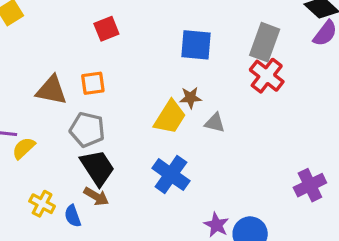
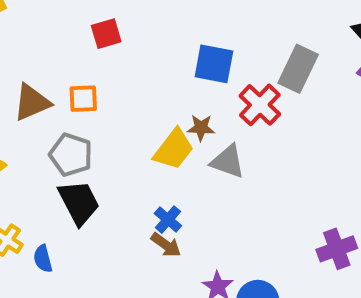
red cross: (267, 76) -> (260, 105), moved
brown triangle: (51, 90) -> (32, 102), turned -40
gray triangle: (215, 123) -> (228, 161), size x1.4
blue cross: (171, 175) -> (168, 220), size x0.6
brown arrow: (96, 196) -> (166, 245), moved

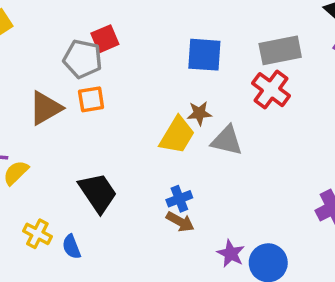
gray rectangle: (298, 69) -> (280, 50), turned 60
red cross: (260, 105) -> (271, 90), moved
gray pentagon: (71, 155) -> (83, 59), moved
blue cross: (168, 220) -> (179, 199), turned 35

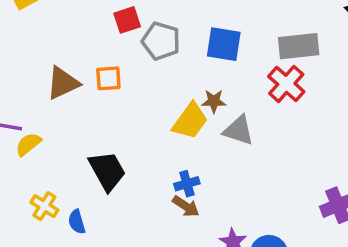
gray pentagon: (83, 59) -> (161, 41), moved

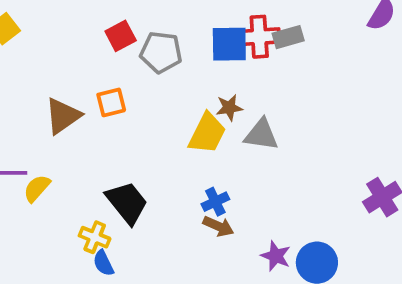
gray rectangle: (299, 46) -> (288, 37), moved, size x0.7
red cross: (286, 84) -> (259, 37), moved, turned -36
yellow cross: (44, 206) -> (95, 237), moved

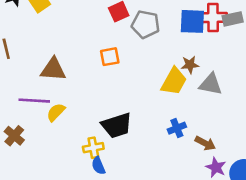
brown triangle: (63, 116) -> (53, 69), moved, turned 36
black trapezoid: (127, 203) -> (117, 125), turned 108
brown arrow: (218, 226) -> (205, 143), moved
yellow cross: (95, 237) -> (93, 148), turned -36

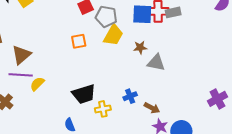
brown triangle: (53, 69) -> (21, 55), moved, turned -45
yellow trapezoid: (174, 81) -> (113, 35), moved
yellow cross: (93, 148) -> (103, 109), moved

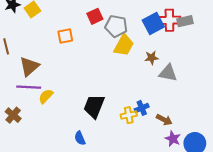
blue square: (142, 14) -> (153, 23), turned -30
orange square: (79, 41) -> (65, 36), moved
black trapezoid: (84, 94) -> (94, 106), turned 130
yellow cross: (103, 109) -> (129, 115), moved

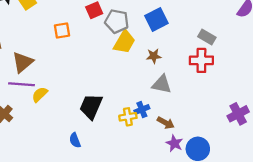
red cross: (169, 20) -> (201, 60), moved
gray rectangle: (185, 21) -> (207, 37), moved, turned 42
gray triangle: (168, 73) -> (162, 84), moved

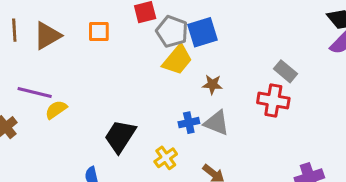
blue square: (156, 19) -> (203, 32), moved
brown triangle: (23, 62) -> (47, 36), moved
blue cross: (142, 110) -> (189, 123), moved
yellow cross: (128, 117) -> (166, 158), turned -35

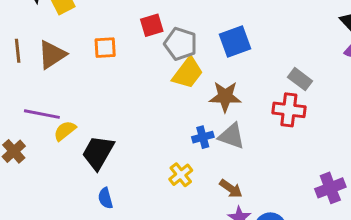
blue square: (203, 32) -> (235, 41), moved
brown star: (212, 84) -> (225, 97), size x1.5
black trapezoid: (120, 136) -> (98, 153), moved

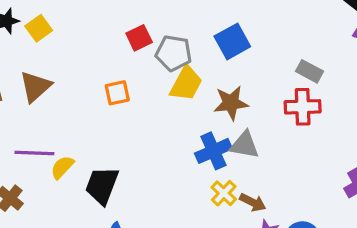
orange square: (105, 48) -> (117, 93), moved
blue cross: (203, 137) -> (213, 151), size x1.5
yellow cross: (181, 175) -> (224, 193), moved

